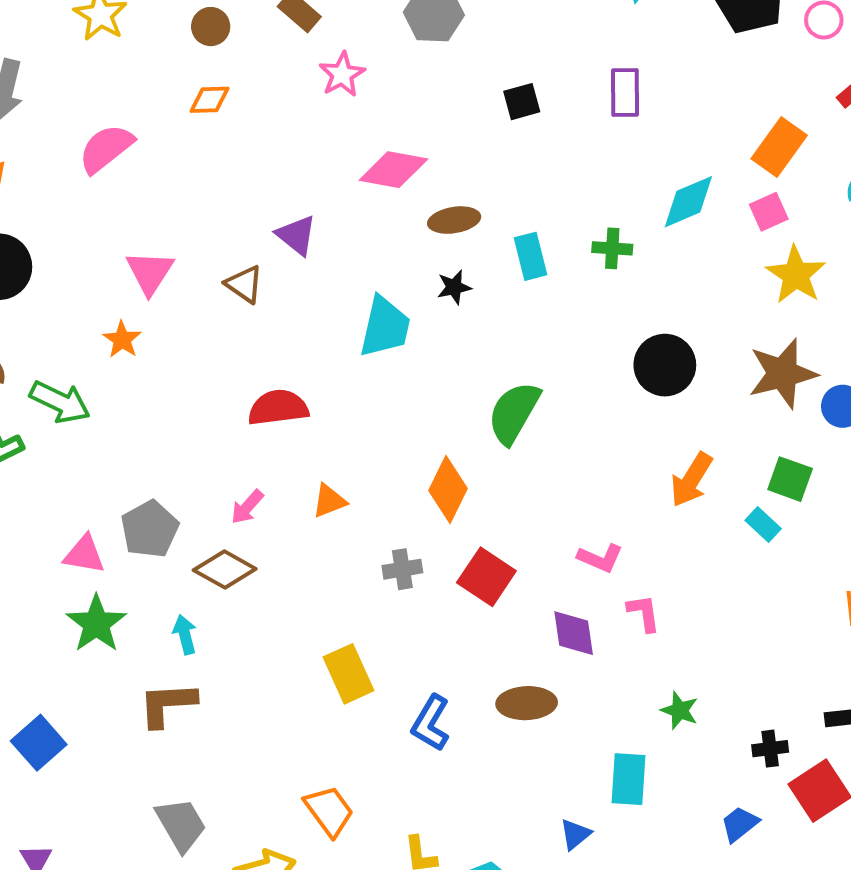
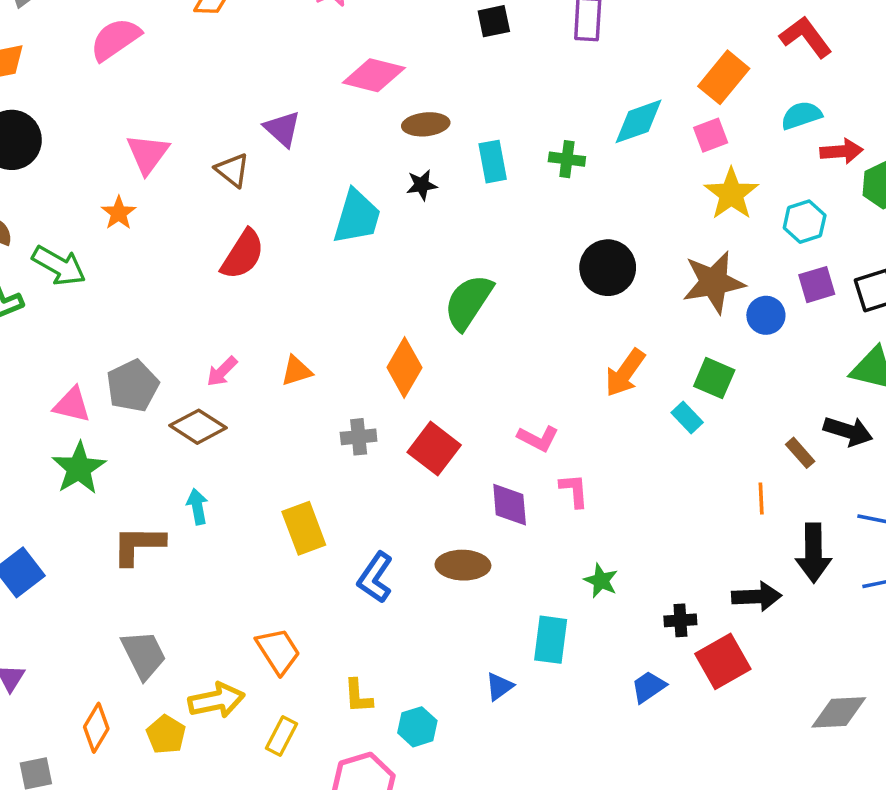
red semicircle: (278, 408) -> (243, 254), moved, turned 126
cyan arrow: (185, 635) -> (197, 507), moved

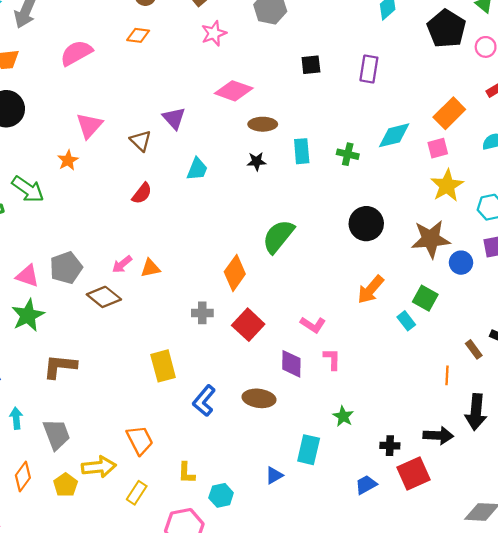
cyan trapezoid: (357, 217) -> (197, 169), moved, size x0.7
red semicircle: (243, 254) -> (142, 193), size x0.7
orange triangle: (296, 371) -> (150, 268), moved
cyan arrow: (197, 507) -> (16, 418), moved

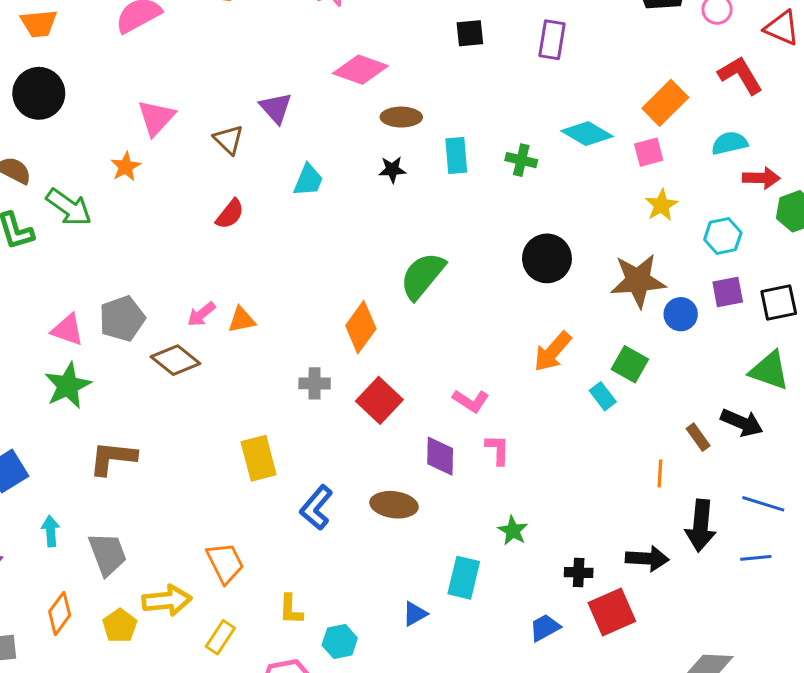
cyan diamond: (394, 135) -> (587, 134), turned 44
yellow star: (447, 186) -> (661, 205), size x0.7

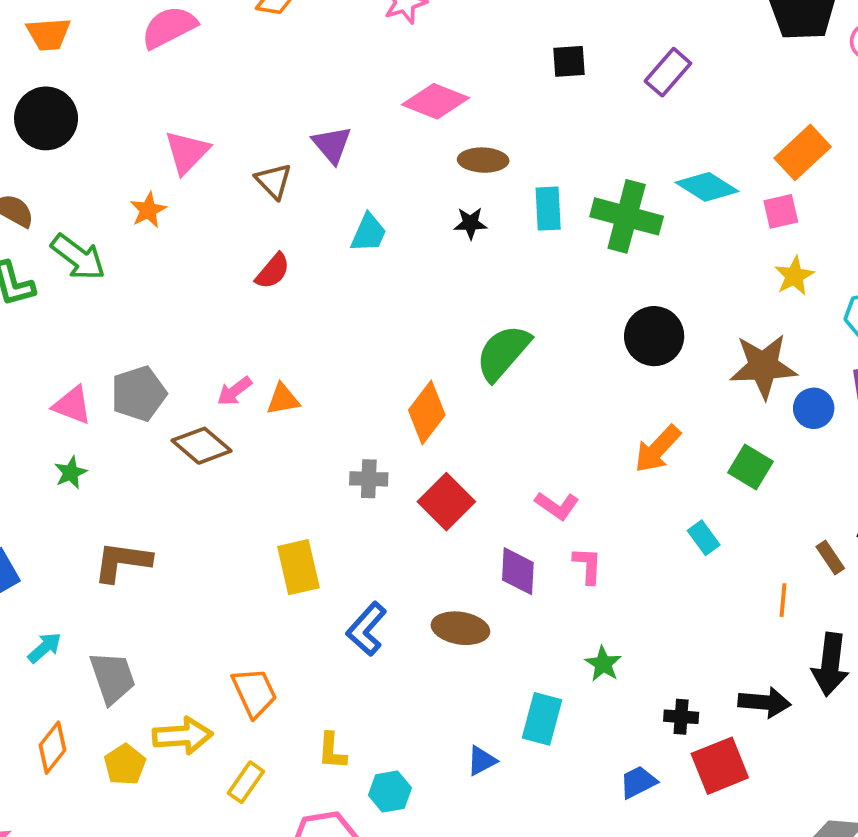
purple rectangle: (552, 40) -> (668, 72), turned 30
green cross: (521, 160) -> (627, 216), size x1.8
green star: (68, 386) -> (71, 473), size x0.6
cyan rectangle: (603, 396) -> (704, 538), moved
cyan arrow: (51, 531) -> (45, 648), turned 52

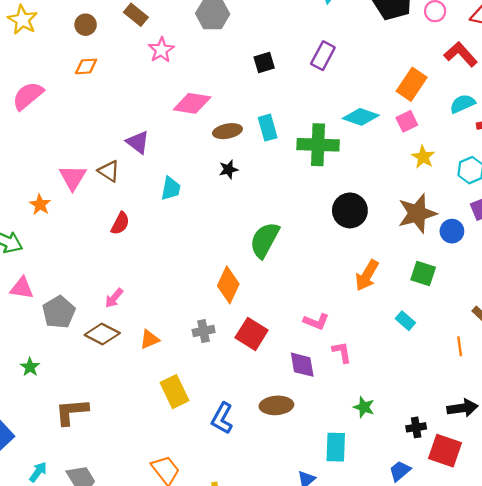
pink triangle: (187, 152) -> (73, 177), moved
cyan rectangle: (548, 209) -> (268, 128), moved
orange triangle: (283, 399) -> (150, 339), moved
pink triangle: (72, 405) -> (22, 288), moved
red square: (720, 766) -> (445, 451), turned -36

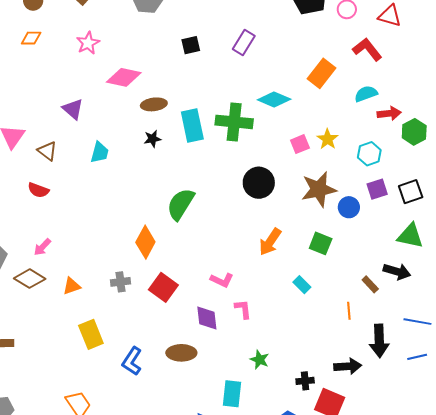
pink star: (161, 50) -> (88, 43), moved
pink square: (407, 121) -> (300, 144), moved
cyan rectangle: (268, 128) -> (192, 125), moved, size x1.4
brown triangle: (109, 171) -> (47, 151), moved
red semicircle: (120, 223) -> (38, 190), moved, turned 80

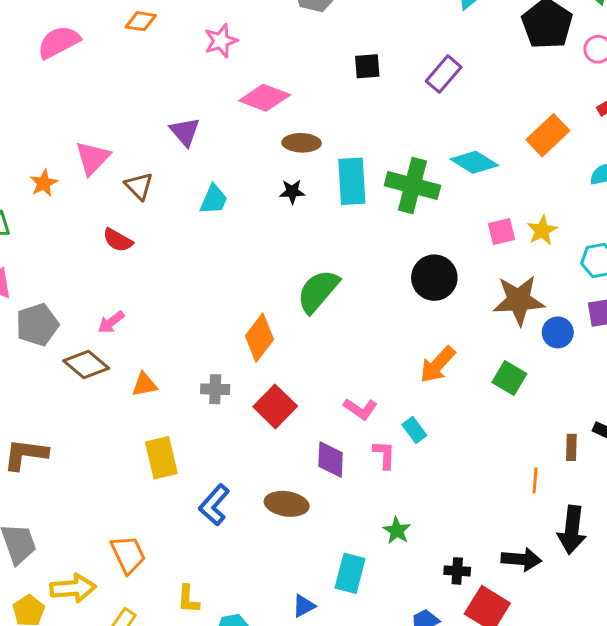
brown rectangle: (370, 284) -> (571, 447), turned 36
cyan rectangle: (302, 285) -> (414, 430), moved

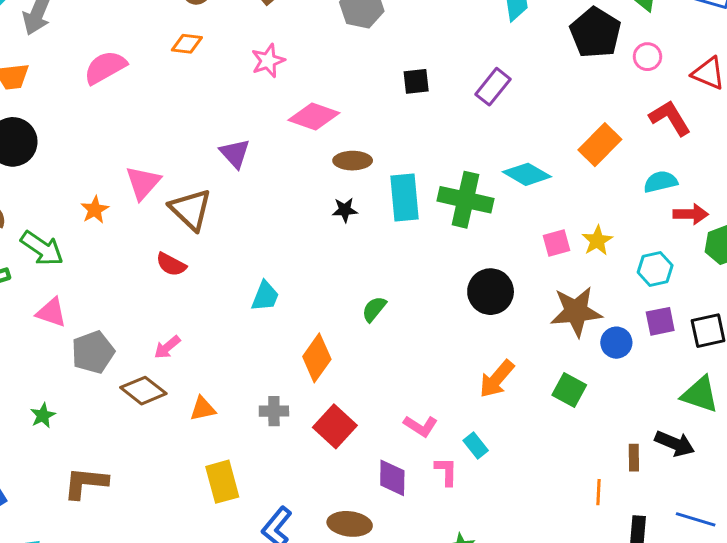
brown triangle: (139, 186) -> (191, 209), size x1.5
cyan trapezoid: (214, 200) -> (265, 296), moved
green semicircle: (318, 291) -> (374, 309), size x0.6

